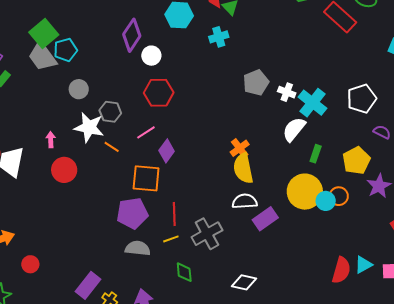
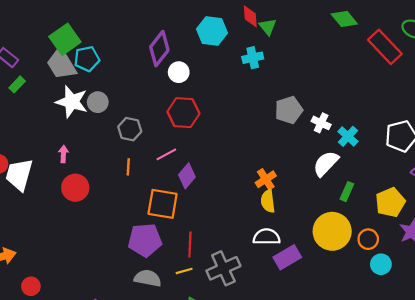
cyan cross: (313, 103) -> (348, 136), size x0.7
white star: (89, 127) -> (72, 102), moved
orange line: (112, 147) -> (128, 167), turned 56
yellow semicircle: (243, 168) -> (268, 201), size x0.7
cyan circle: (326, 201) -> (381, 264), moved

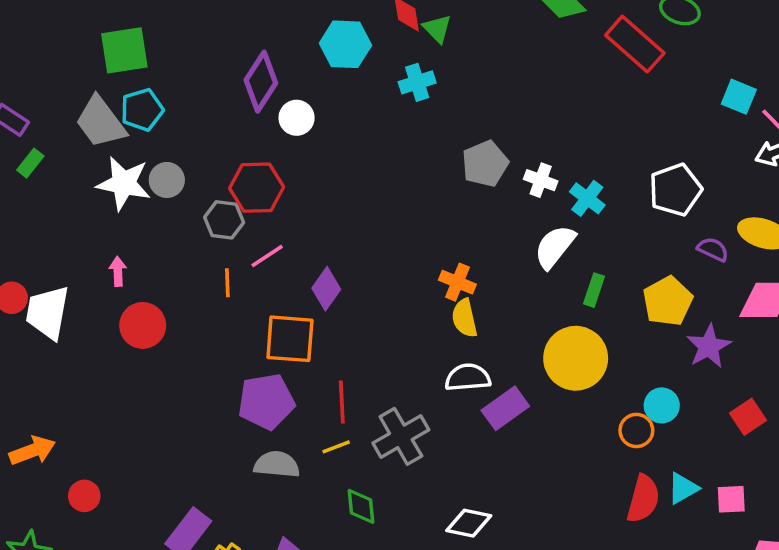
green square: (65, 39) -> (124, 50), moved, turned 32
red hexagon: (183, 113) -> (257, 188), moved
pink line: (166, 154) -> (267, 256), moved
orange cross: (266, 179) -> (457, 282), turned -30
orange circle: (368, 239) -> (636, 430), moved

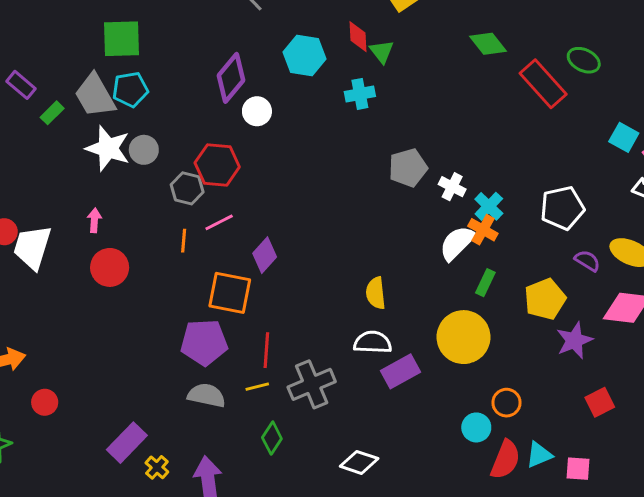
green rectangle: (30, 163) -> (52, 113), moved
orange cross: (457, 282) -> (483, 230), moved
cyan circle: (662, 405) -> (476, 427), moved
green diamond: (361, 506) -> (272, 438), turned 32

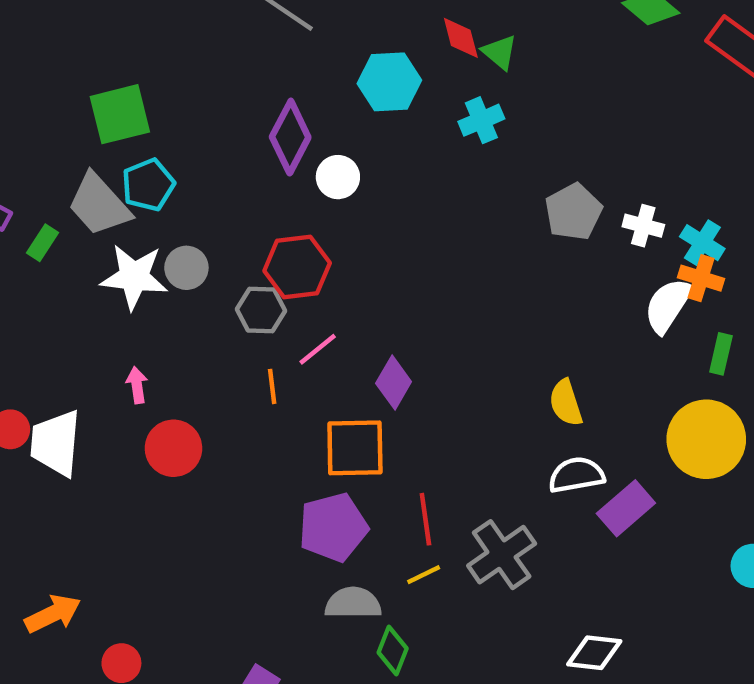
green diamond: (272, 438) -> (393, 650), moved

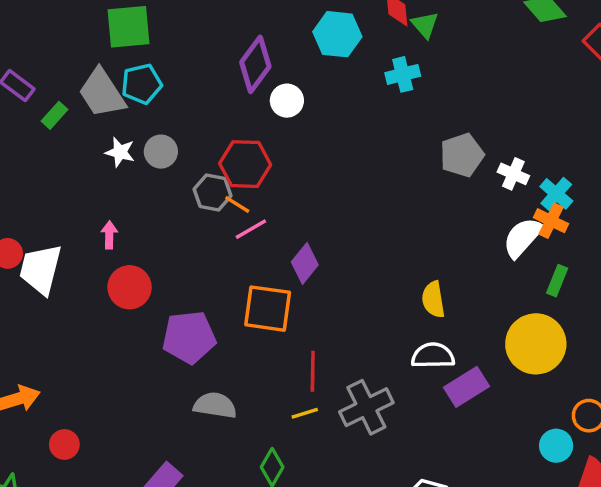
white star: (134, 277) -> (120, 152), size x0.6
orange line: (272, 386) -> (237, 204), moved, turned -60
purple pentagon: (333, 527) -> (189, 337), moved
gray semicircle: (353, 603) -> (215, 405), moved

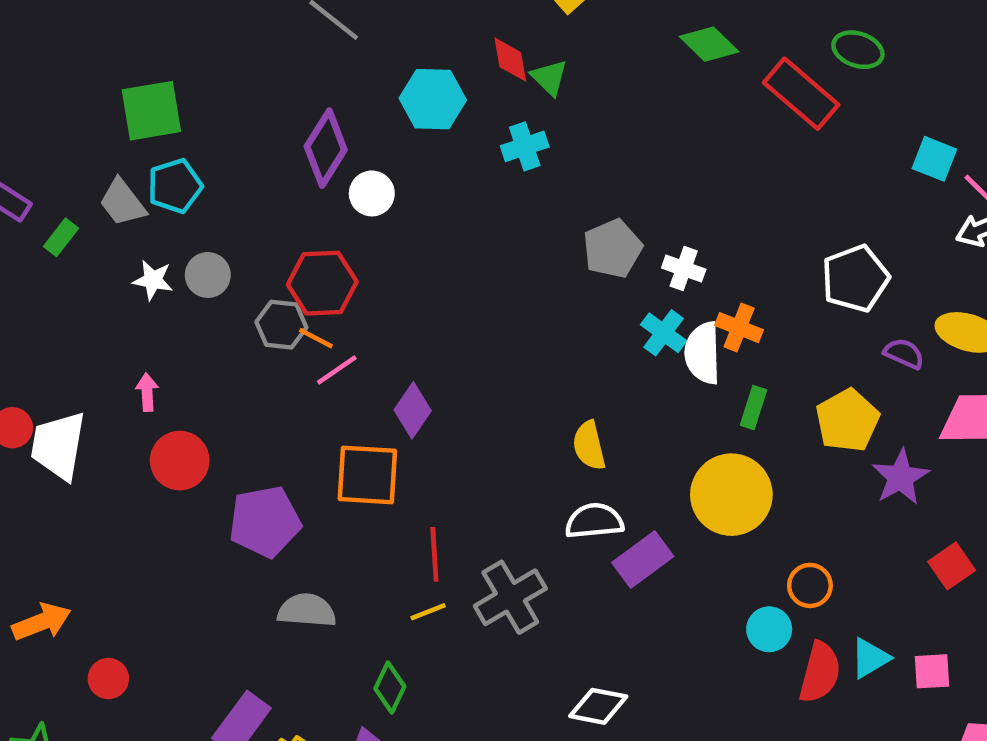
gray trapezoid: (102, 93) -> (123, 203), size x0.7
cyan cross: (556, 194) -> (664, 333), moved
white semicircle: (523, 237) -> (703, 353), turned -39

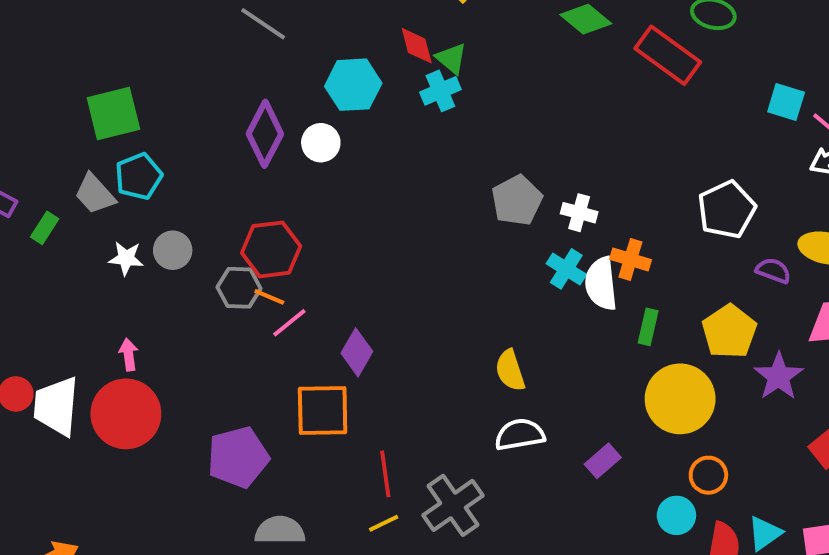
cyan cross: (525, 146) -> (440, 91), moved
white circle: (372, 193) -> (321, 143), moved
red circle: (180, 461) -> (126, 414), moved, size x1.4
yellow circle: (731, 495) -> (680, 399), moved
purple rectangle: (643, 559) -> (603, 461), moved, size x0.7

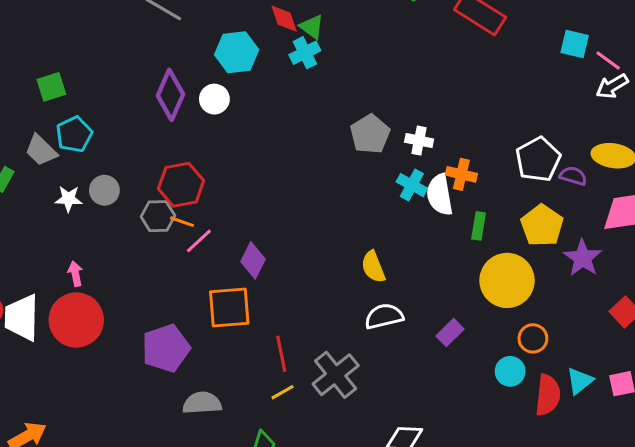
green square: (113, 114) -> (51, 87), size x0.7
white pentagon: (727, 210) -> (538, 159), moved

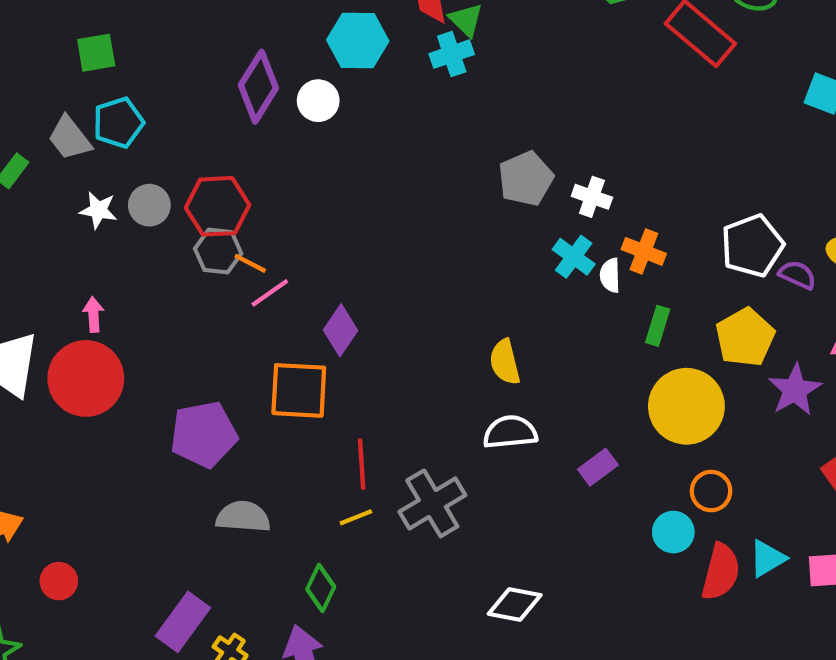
red hexagon: (181, 185) -> (217, 206), moved
white semicircle: (440, 195) -> (610, 275), size x0.6

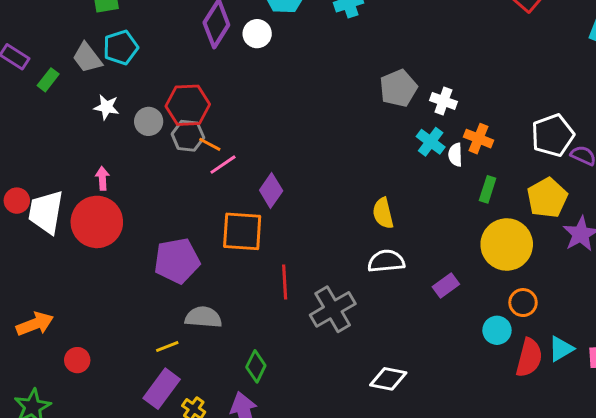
gray circle: (149, 205) -> (149, 121), moved
yellow line: (356, 517) -> (167, 347), moved

